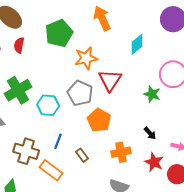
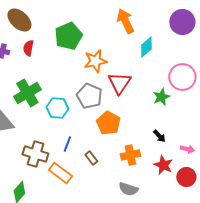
orange arrow: (102, 18) -> (125, 21), moved
green star: (152, 94) -> (161, 97), turned 30

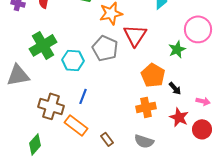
orange pentagon: (108, 123) -> (153, 75), moved
brown rectangle: (91, 158) -> (107, 139), moved

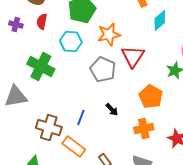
green cross: (43, 45) -> (41, 66), turned -32
cyan hexagon: (73, 60) -> (71, 42), moved
black arrow: (175, 88) -> (112, 110), moved

